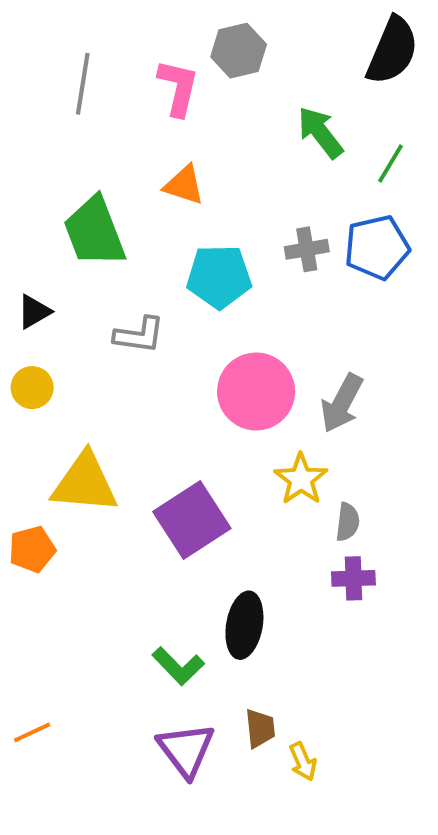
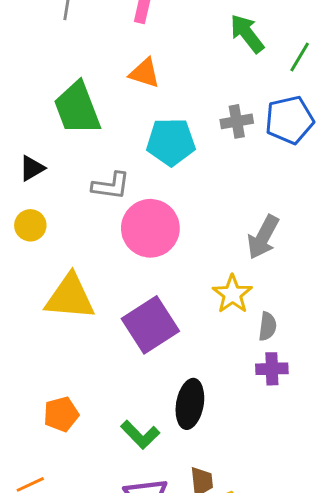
pink circle: (256, 391) -> (150, 228), moved
orange pentagon: (32, 549) -> (61, 414), moved

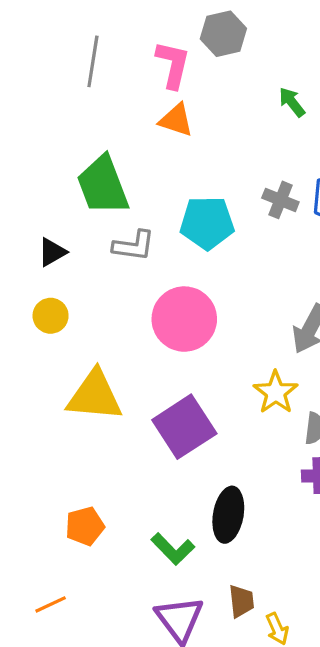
green arrow: (247, 34) -> (292, 102), size x0.7
orange triangle: (145, 73) -> (176, 120), moved
gray cross: (237, 121) -> (280, 200), turned 32
gray L-shape: (111, 186) -> (134, 246), moved

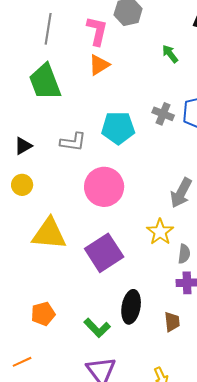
orange triangle: (176, 120) -> (99, 65), turned -50
green trapezoid: (103, 185) -> (45, 82), moved
brown trapezoid: (241, 601) -> (172, 322), moved

